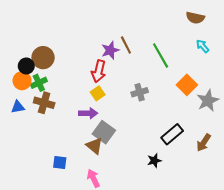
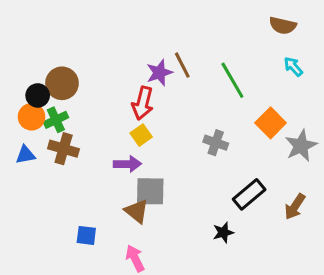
gray cross: (140, 92) -> (216, 143), moved, turned 35
gray square: (104, 132) -> (150, 191), turned -35

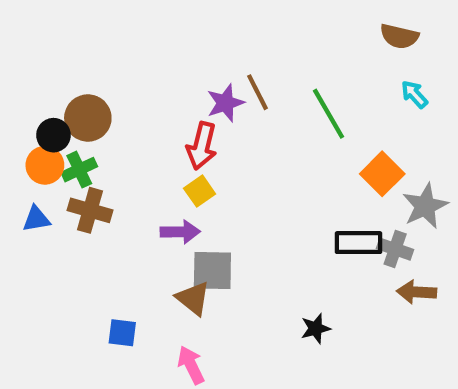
gray cross: (216, 143) -> (395, 249), moved
black rectangle: (249, 194) -> (359, 243), moved, turned 40
brown arrow: (295, 207) -> (416, 292), turned 60

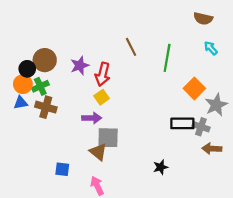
purple star: (225, 103) -> (80, 66), moved
green line: (328, 114) -> (167, 58), turned 40
blue triangle: (36, 219) -> (21, 103), moved

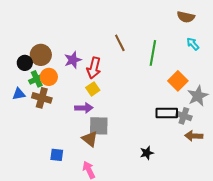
orange circle: (23, 84) -> (49, 77), moved

